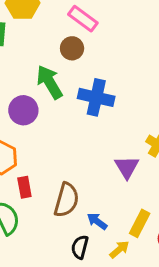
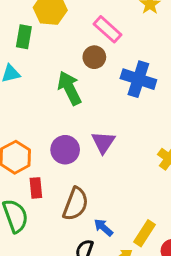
blue cross: (96, 97) -> (138, 79), moved
purple circle: (23, 110) -> (65, 150), moved
purple triangle: (127, 167) -> (103, 142), moved

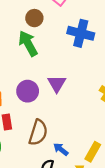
brown circle: (94, 57) -> (34, 18), moved

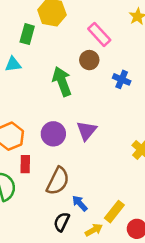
brown circle: (34, 18) -> (89, 60), moved
blue cross: (81, 33) -> (122, 79), size x0.6

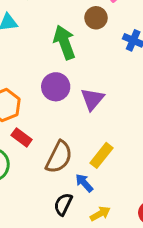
purple circle: (53, 134) -> (56, 87), moved
red rectangle: (25, 164) -> (22, 137), turned -54
yellow rectangle: (114, 212) -> (101, 155), moved

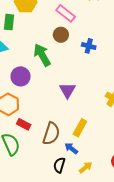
purple circle: (56, 87) -> (21, 76), moved

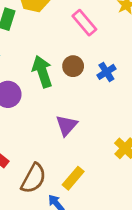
brown circle: (61, 35) -> (73, 66), moved
blue cross: (89, 46) -> (106, 72), turned 32

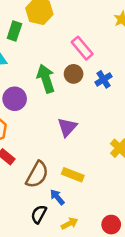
pink rectangle: (84, 23) -> (82, 48), moved
yellow rectangle: (73, 178) -> (73, 175), turned 70

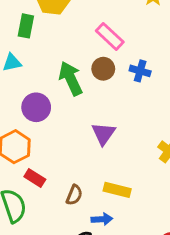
blue cross: (104, 79) -> (140, 71), turned -35
brown semicircle: (37, 175) -> (74, 195), size x0.6
blue arrow: (57, 197) -> (102, 219), turned 133

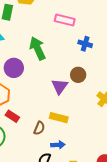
pink rectangle: (110, 36) -> (65, 20), turned -30
brown circle: (103, 69) -> (78, 75), moved
yellow rectangle: (117, 190) -> (59, 118), moved

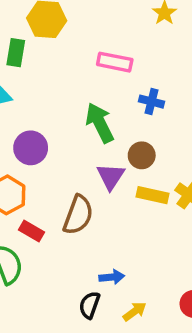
green arrow: (38, 48) -> (100, 123), moved
yellow rectangle: (59, 118) -> (152, 195), moved
brown semicircle: (39, 128) -> (78, 215), moved, size x1.6

